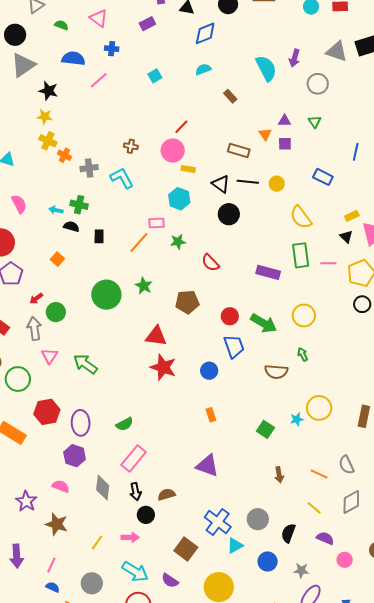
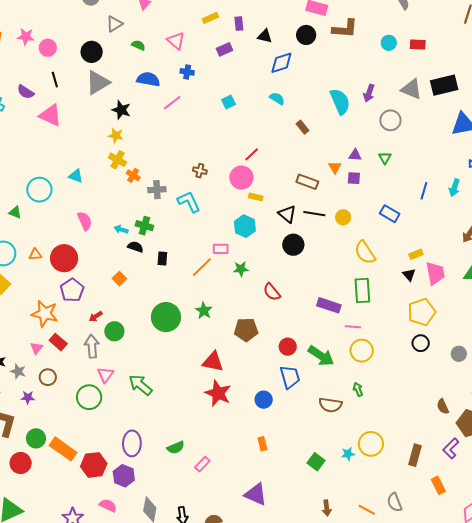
cyan semicircle: (203, 69) -> (277, 99), turned 49
pink line: (328, 263) -> (353, 327), moved
green circle: (18, 379) -> (89, 397), moved
red hexagon: (47, 412) -> (94, 465), moved
pink rectangle: (134, 458) -> (202, 464), moved, size x0.6

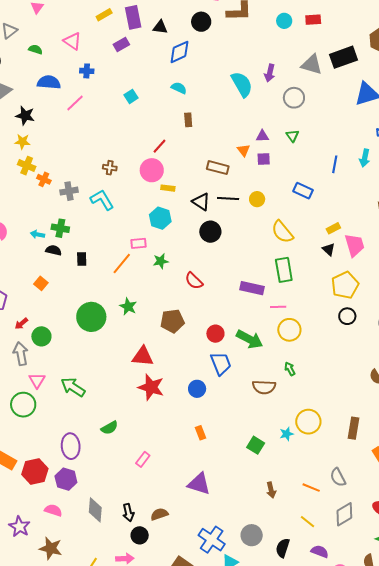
purple rectangle: (239, 24) -> (133, 17), size x1.6
brown rectangle: (302, 127) -> (188, 120), moved, turned 40
green semicircle: (176, 448) -> (109, 428), moved

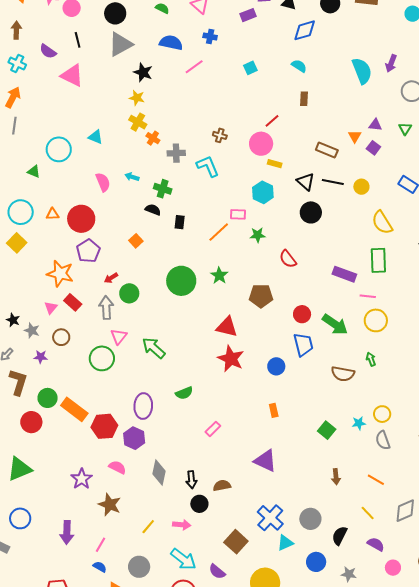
purple square: (264, 159) -> (373, 148), turned 32
cyan arrow: (37, 234) -> (132, 177), moved
yellow circle: (308, 422) -> (382, 414), size x0.7
gray semicircle: (338, 477) -> (383, 440), moved

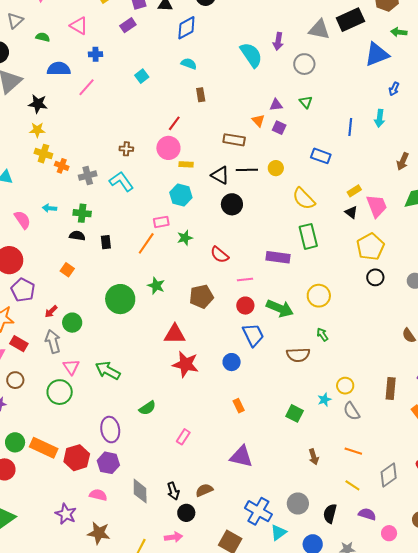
pink line: (368, 296) -> (245, 279), moved

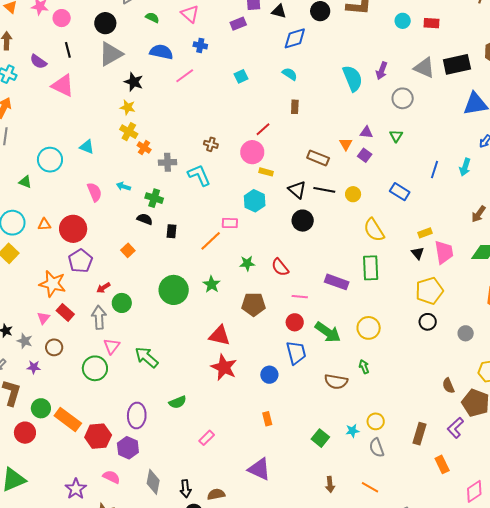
green star: (185, 238) -> (247, 263), moved

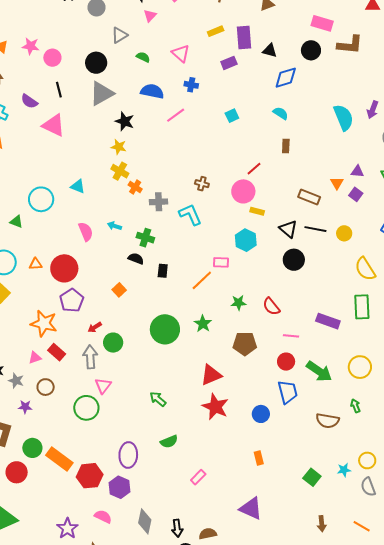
pink triangle: (43, 318) -> (35, 358), turned 32
red triangle: (220, 336) -> (211, 375), turned -35
green arrow: (147, 357) -> (158, 399), moved, size x0.7

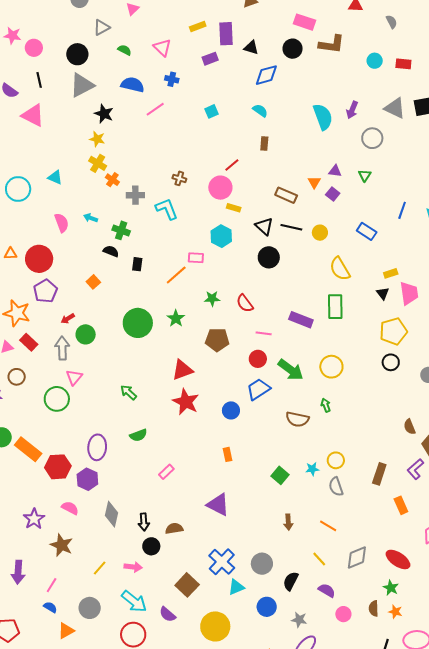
blue trapezoid: (288, 392) -> (258, 389), turned -110

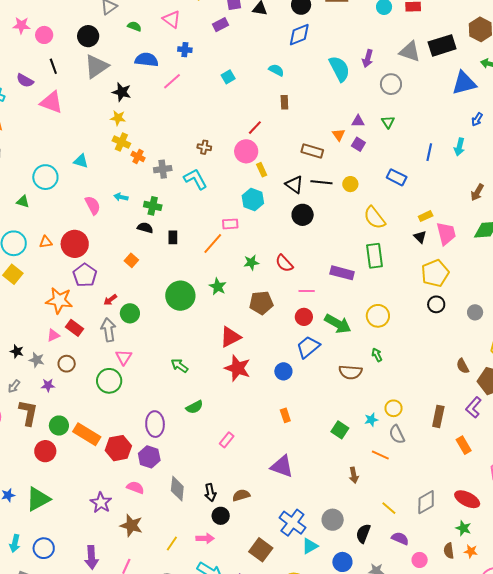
blue diamond: (266, 75) -> (299, 35), moved
yellow rectangle: (234, 208) -> (262, 170), turned 56
orange line: (328, 526) -> (380, 455), moved

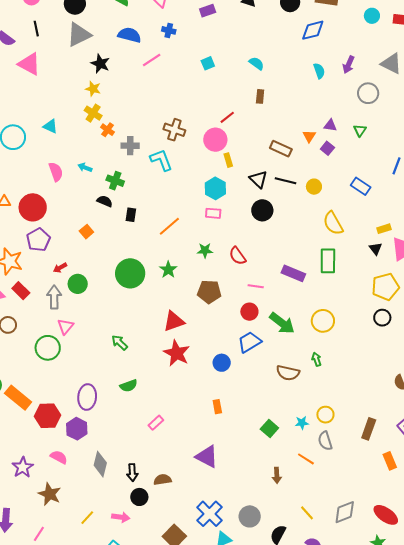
blue diamond: (299, 35) -> (313, 30), moved
cyan semicircle: (339, 69) -> (319, 71), size x0.6
brown cross: (204, 147) -> (174, 130), size x1.5
pink rectangle: (230, 224) -> (213, 213), moved

